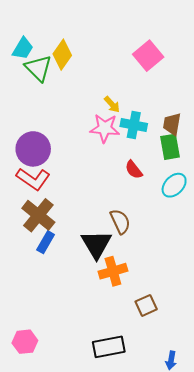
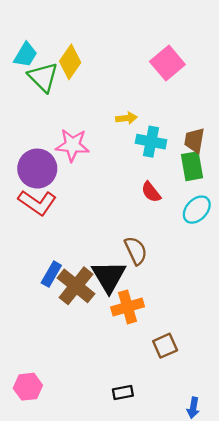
yellow arrow: (112, 104) -> (126, 118), turned -54
pink star: (105, 128) -> (72, 145), moved
brown cross: (38, 215) -> (76, 286), moved
black rectangle: (109, 347) -> (123, 393), size x0.6

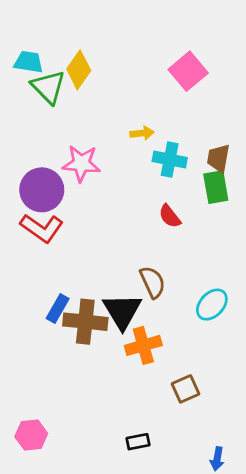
cyan trapezoid: (26, 55) -> (29, 62), turned -112
cyan ellipse: (197, 210) -> (212, 305), moved
brown cross: (76, 286) -> (85, 322), turned -33

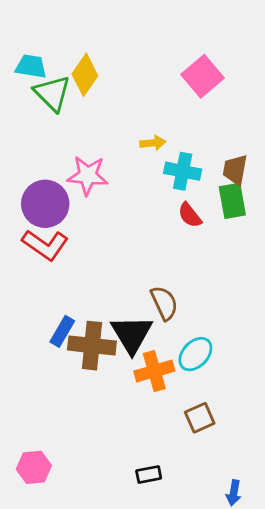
red semicircle: (170, 216) -> (190, 215), moved
cyan ellipse: (212, 305) -> (195, 354), moved

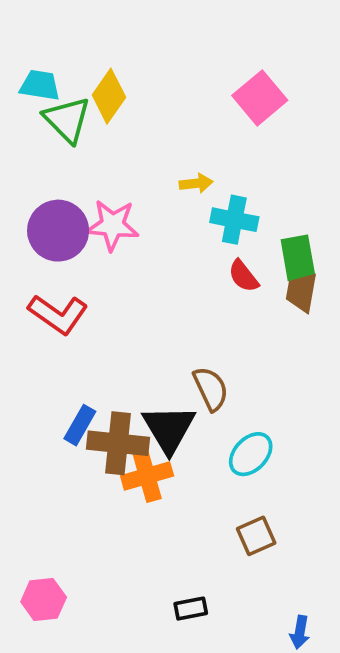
brown trapezoid: (235, 170) -> (302, 292), moved
purple circle: (45, 204) -> (58, 231), moved
orange cross: (154, 371) -> (147, 476), moved

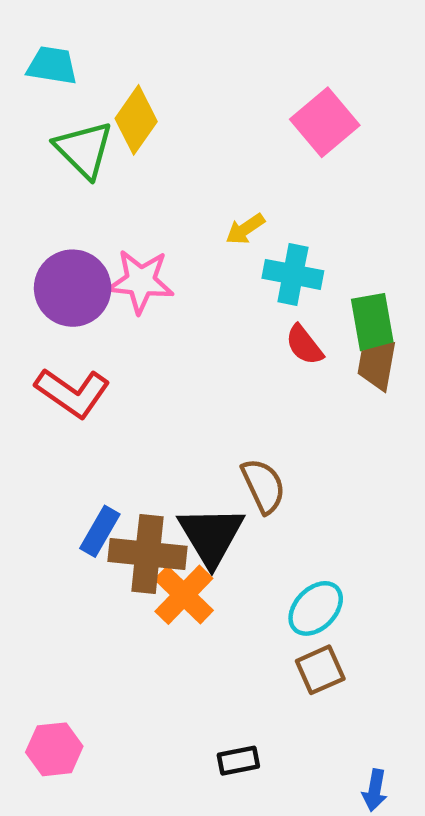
cyan trapezoid: (40, 85) -> (52, 65), moved
yellow arrow: (196, 183) -> (245, 229), turned 152
cyan ellipse: (251, 454) -> (316, 608), moved
orange cross: (147, 476) -> (184, 595), turned -30

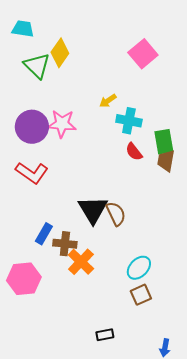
black triangle: (211, 536) -> (93, 210), moved
brown cross: (148, 554) -> (65, 244), size x0.7
pink hexagon: (54, 749) -> (24, 279), moved, size x1.4

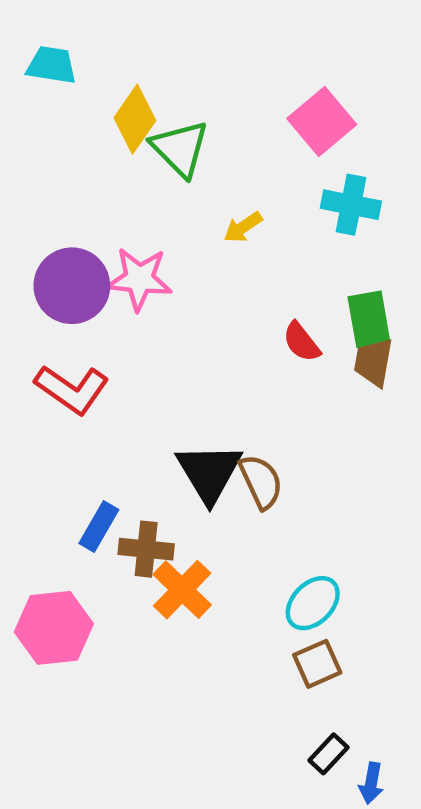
green triangle: (37, 66) -> (180, 148), moved
cyan cross: (129, 121) -> (351, 205), moved
black rectangle: (105, 335) -> (328, 754), moved, turned -36

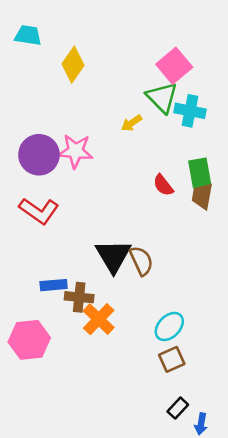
green triangle: (180, 148) -> (162, 97), moved
blue rectangle: (99, 527) -> (54, 285), turned 55

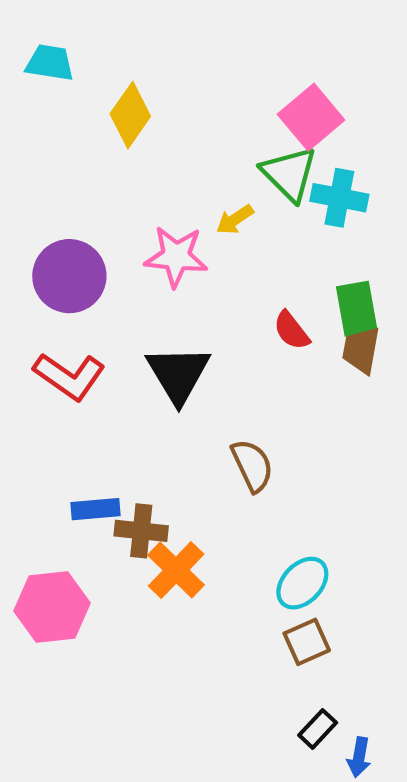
pink star: (76, 151) -> (176, 257), moved
black triangle: (113, 256) -> (178, 374), moved

